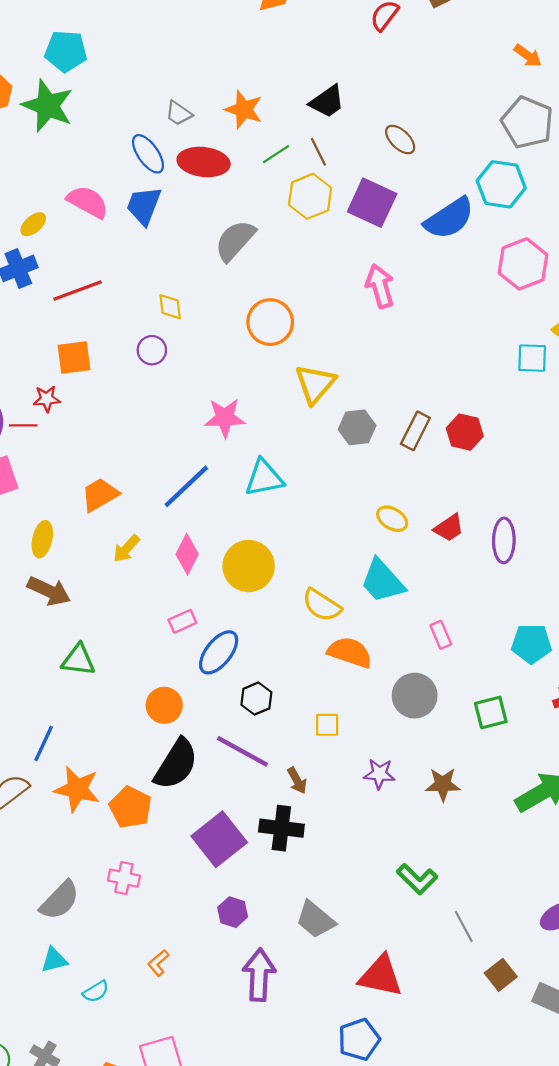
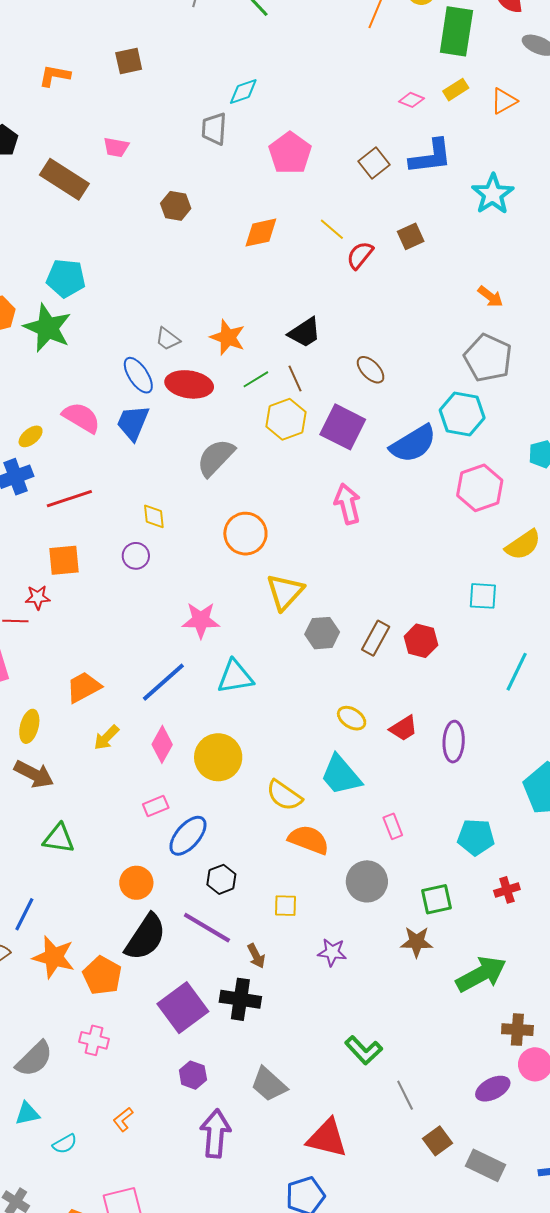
cyan square: (532, 358) -> (483, 596), moved
brown star: (443, 784) -> (417, 942), moved

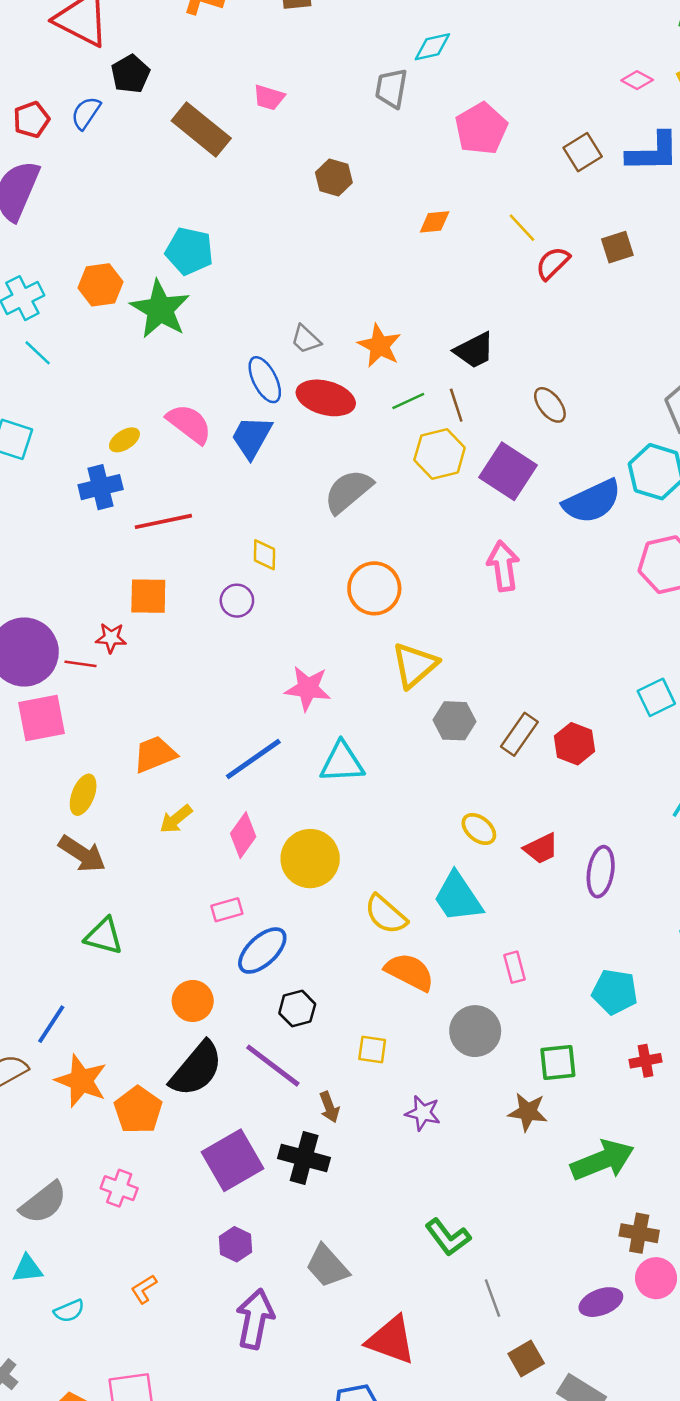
orange diamond: (261, 233) -> (435, 222), size x0.7
cyan square: (483, 596) -> (656, 697), turned -36

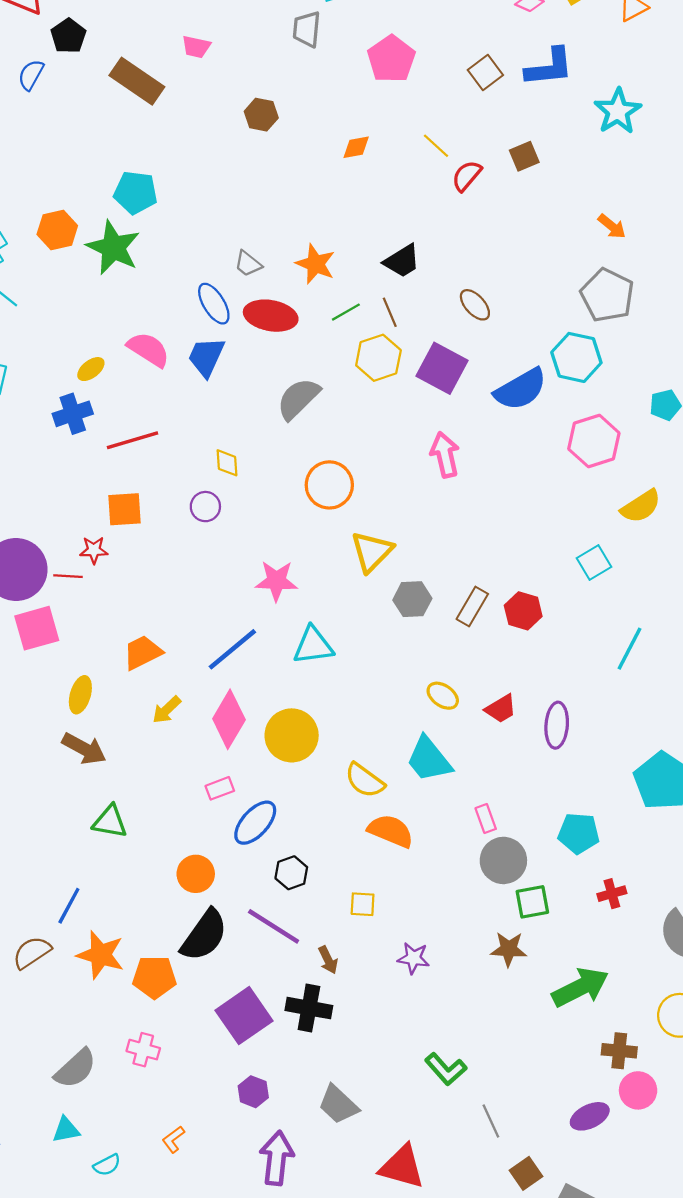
pink diamond: (243, 835) -> (229, 719), size x1.4
gray circle: (475, 1031) -> (503, 860), moved
orange pentagon: (138, 1110) -> (154, 977), turned -30

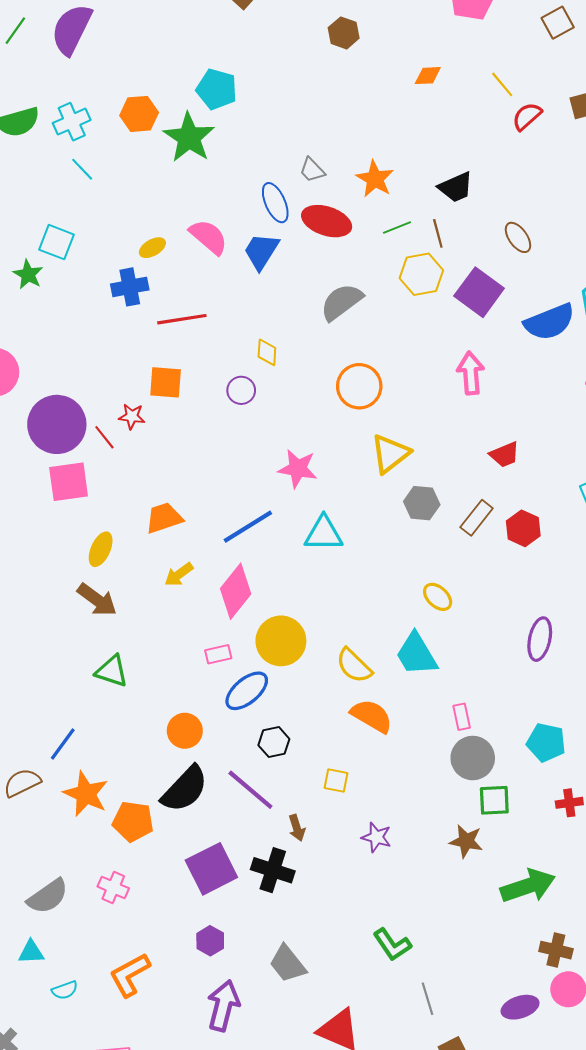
red line: (68, 576) -> (104, 437), turned 40
red trapezoid: (501, 709) -> (505, 455), moved
yellow circle: (292, 735) -> (281, 641), moved
orange L-shape: (173, 1139) -> (130, 975), size x1.8

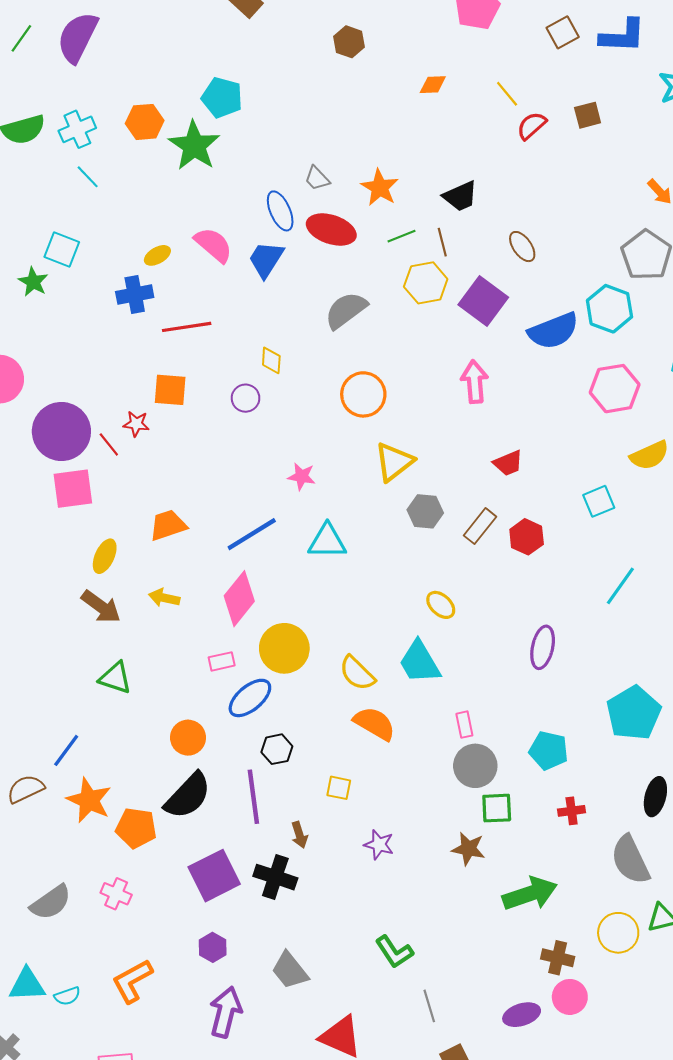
pink star: (298, 469) -> (302, 476), size x0.7
yellow arrow: (179, 574) -> (164, 598), moved, turned 48
purple line: (250, 790) -> (253, 797), turned 42
cyan triangle: (31, 952) -> (27, 985), moved, size x1.4

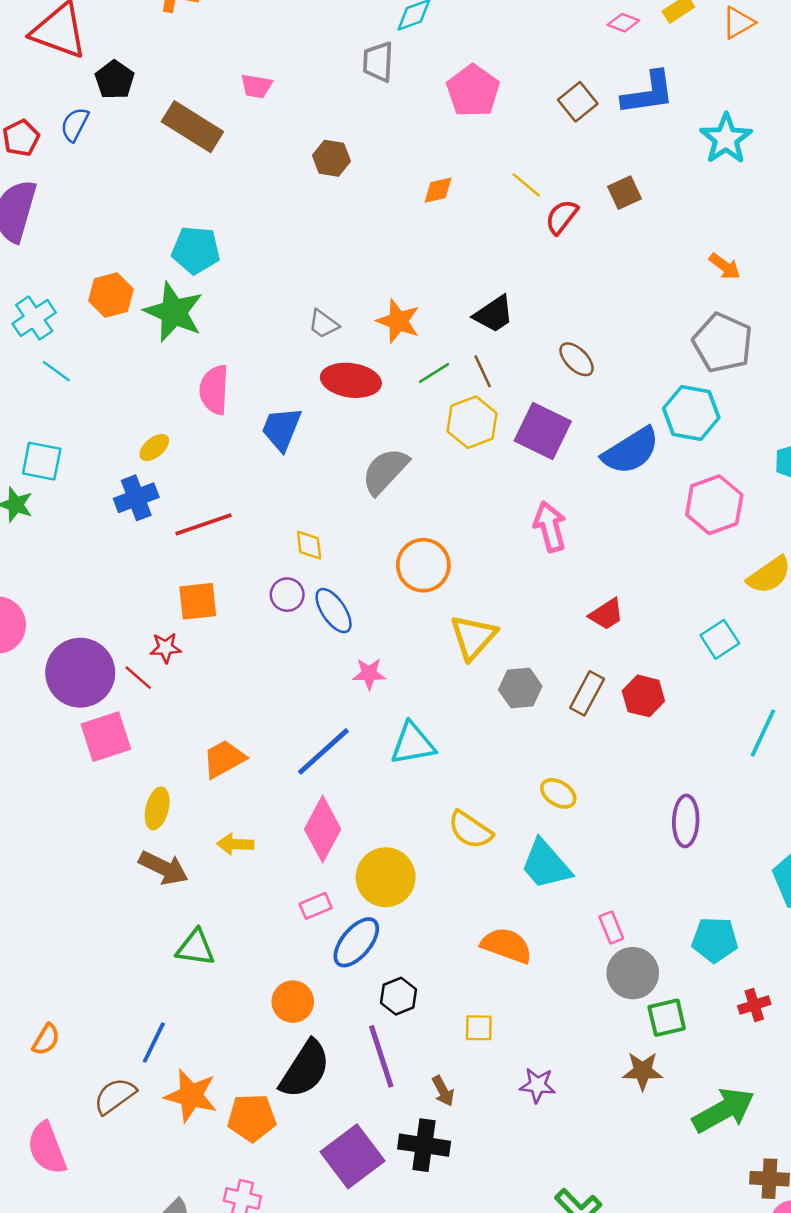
blue ellipse: (280, 211) -> (334, 611), moved
pink semicircle: (213, 245) -> (214, 390), moved, turned -117
yellow semicircle: (357, 673) -> (470, 830), moved

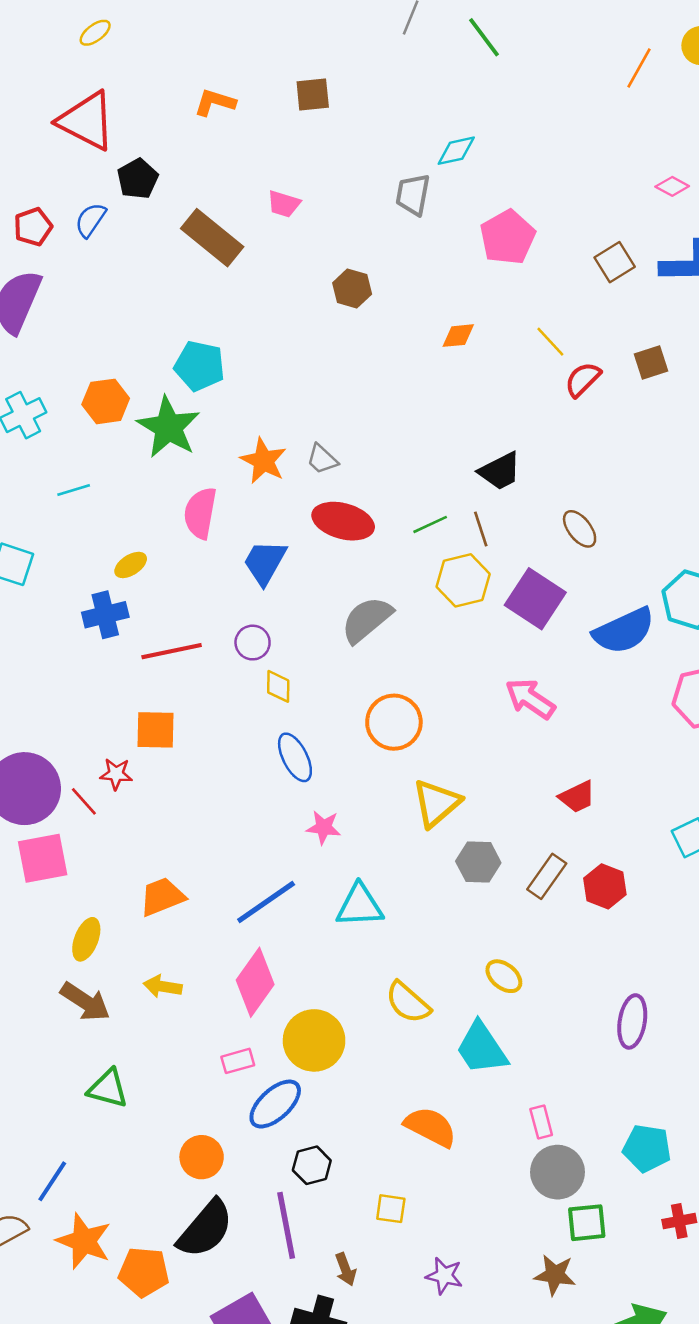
orange star: (398, 321) -> (263, 461), moved
cyan line: (56, 371) -> (74, 490), moved, turned -60
pink arrow: (550, 527) -> (530, 699), turned -48
purple circle: (287, 595) -> (253, 643), moved

